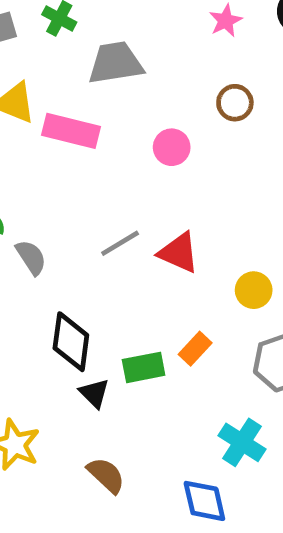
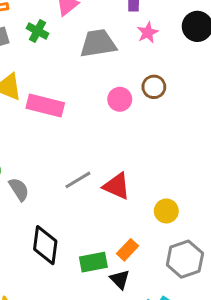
gray trapezoid: (115, 63) -> (98, 43), moved
pink circle: (172, 147) -> (120, 99), moved
black triangle: (94, 393) -> (120, 279), moved

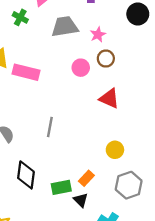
pink star: (148, 33) -> (98, 35), moved
gray line: (78, 180) -> (50, 127), turned -48
red triangle: (117, 186) -> (109, 98), moved

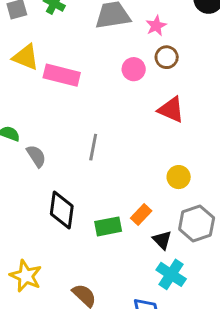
black triangle: (81, 200) -> (162, 240), moved

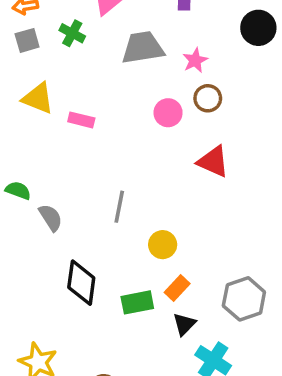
pink rectangle: (62, 75) -> (81, 120), size x0.6
yellow circle: (179, 177) -> (163, 245), moved
black triangle: (162, 240) -> (184, 324), moved, turned 30

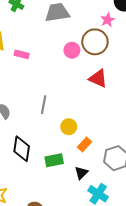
pink star: (195, 60) -> (108, 20), moved
brown circle: (208, 98) -> (95, 42), size x1.6
orange rectangle: (177, 288) -> (84, 144), moved

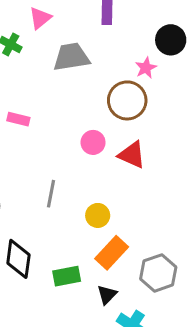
pink circle: (72, 50) -> (93, 142), moved
yellow circle: (69, 127) -> (98, 215), moved
orange rectangle: (84, 144) -> (112, 253), size x1.5

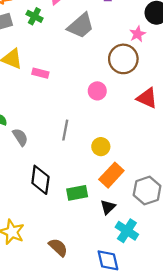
gray trapezoid: (71, 57) -> (81, 26), turned 148
red triangle: (132, 155) -> (147, 98), moved

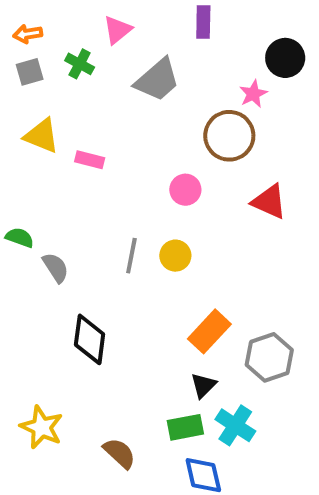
yellow circle: (101, 147) -> (175, 256), moved
green rectangle: (77, 193) -> (185, 427), moved

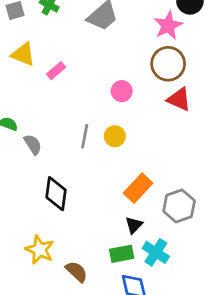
pink star: (253, 94) -> (168, 25), size x1.5
brown circle: (229, 136) -> (168, 64), moved
pink rectangle: (90, 160) -> (56, 71), turned -54
yellow star: (42, 427) -> (40, 250), moved

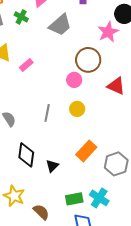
brown circle: (168, 64) -> (88, 60), moved
yellow circle: (115, 136) -> (77, 109), moved
black triangle: (134, 225) -> (52, 166), moved

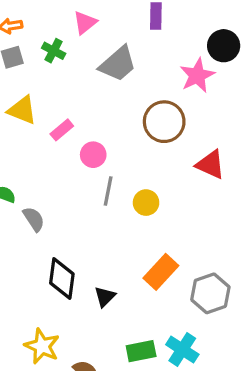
pink circle: (74, 80) -> (93, 155), moved
gray line: (47, 113) -> (108, 191), moved

